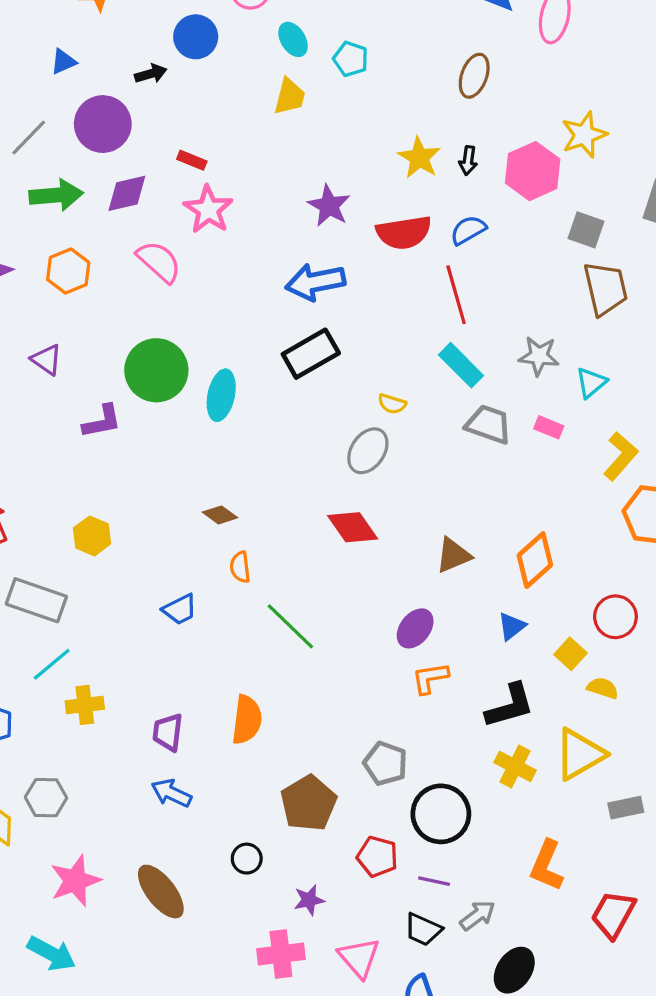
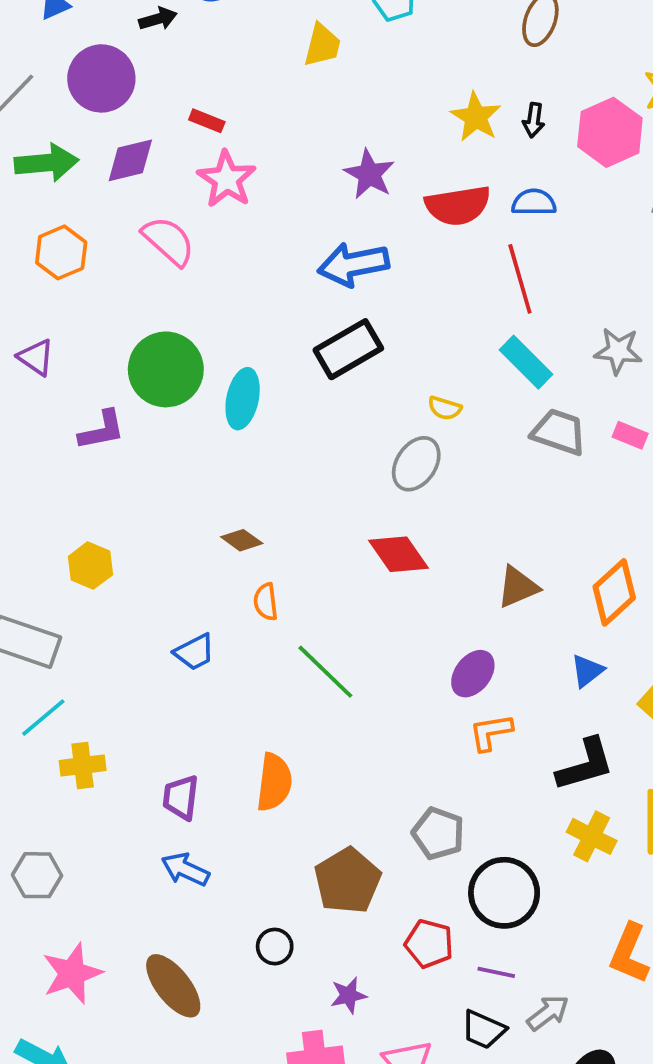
blue semicircle: (468, 230) -> (534, 202), turned 30

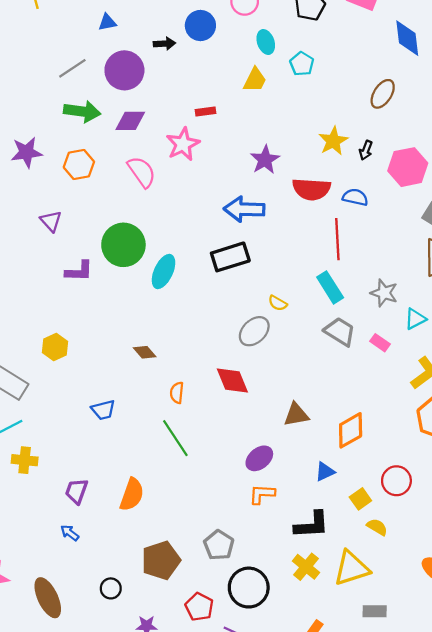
red rectangle: (207, 121) -> (206, 112), moved, turned -42
orange semicircle: (266, 602) -> (177, 393), moved
blue arrow: (185, 869) -> (70, 533), size x0.7

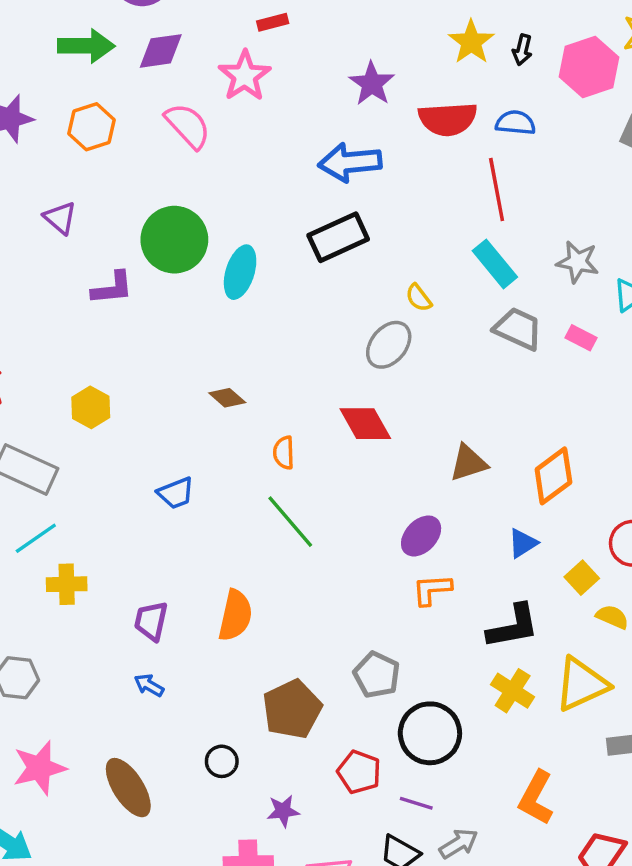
yellow semicircle: (278, 303) -> (419, 298), turned 30

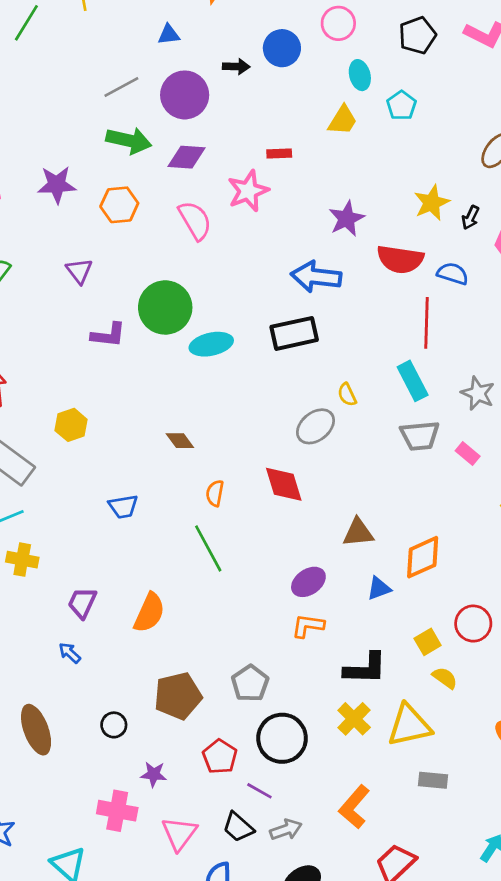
cyan ellipse: (240, 272) -> (211, 344), turned 48
gray trapezoid: (518, 329) -> (420, 436), turned 138
blue triangle: (523, 543) -> (379, 588), moved

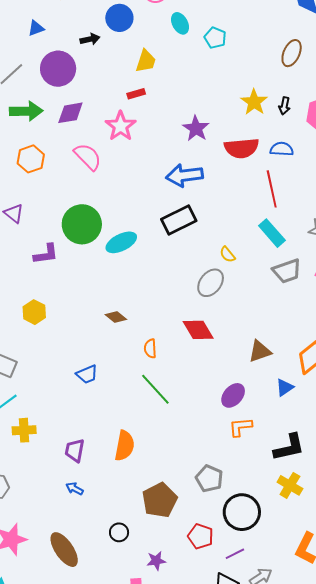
yellow trapezoid: (343, 120) -> (146, 61), moved
yellow hexagon: (71, 425) -> (34, 312), moved
purple line: (259, 791) -> (235, 554), turned -42

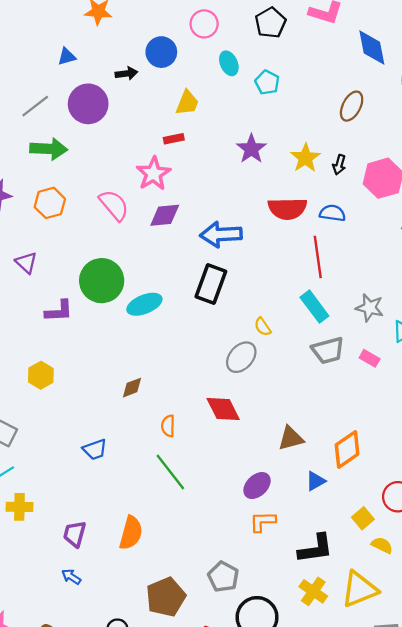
purple diamond: (70, 113) -> (165, 215), moved
purple star: (196, 128) -> (251, 149), moved
black rectangle: (179, 220) -> (211, 284), turned -48
brown diamond: (116, 317) -> (132, 388), turned -65

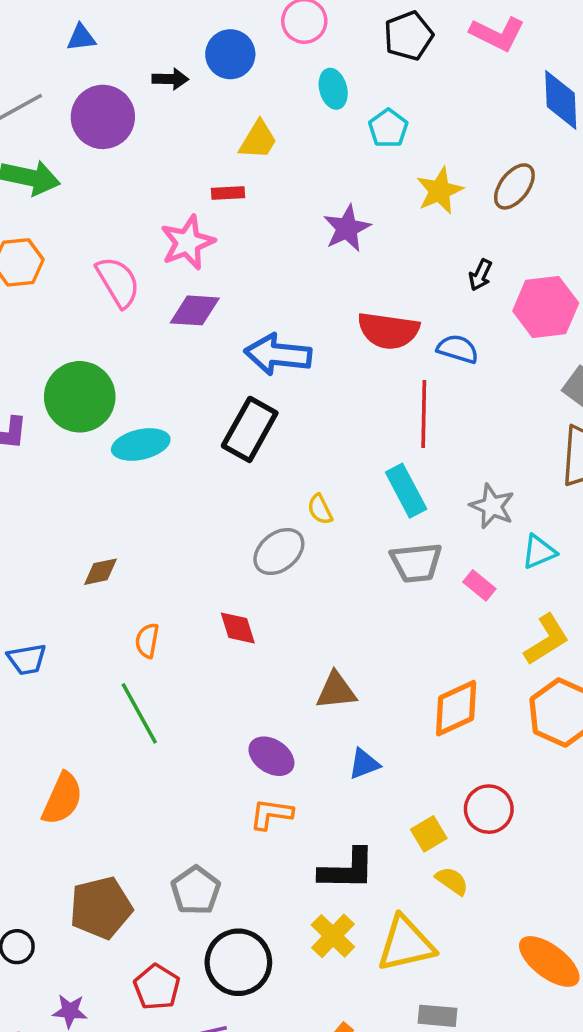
yellow star: (305, 158) -> (440, 191), moved
red diamond: (223, 409) -> (238, 628), size x0.7
orange diamond: (347, 449) -> (456, 708), moved
purple ellipse: (257, 486) -> (271, 756), turned 68

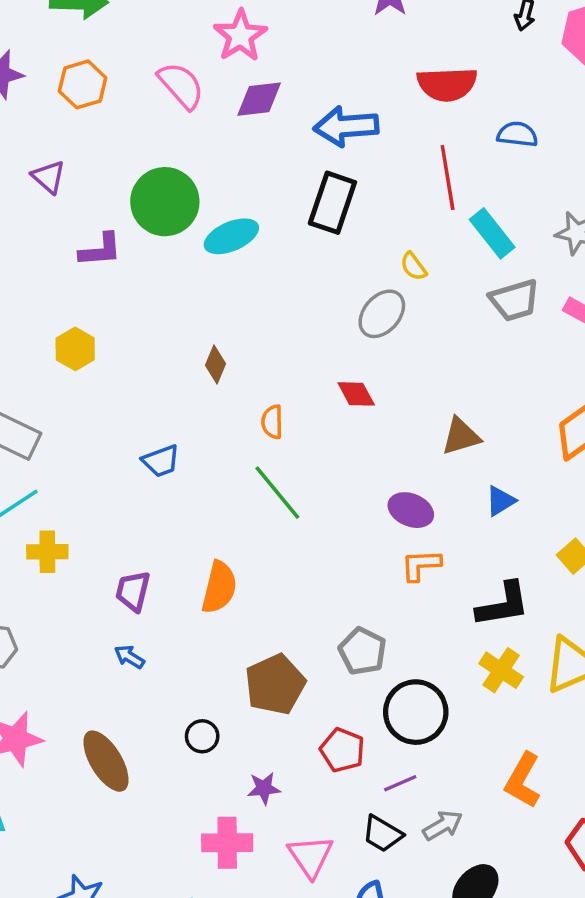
blue semicircle: (458, 349) -> (517, 134), moved
red line: (424, 414) -> (448, 177), moved
brown diamond: (100, 572) -> (215, 365), turned -45

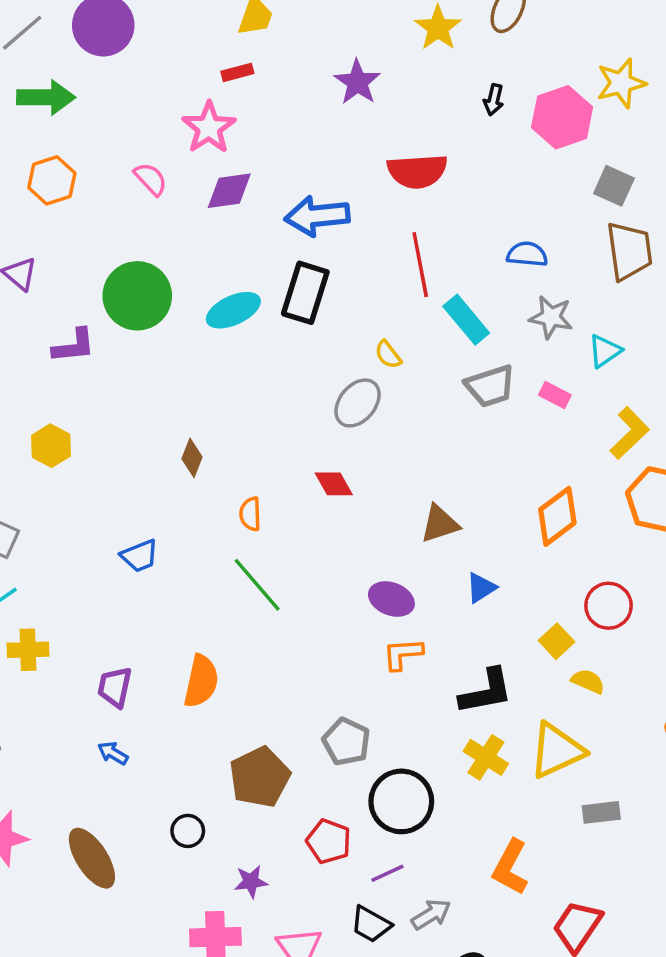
pink semicircle: (181, 86) -> (151, 179), size x0.7
blue semicircle: (517, 134) -> (527, 254), moved
cyan ellipse: (231, 236) -> (233, 310), moved

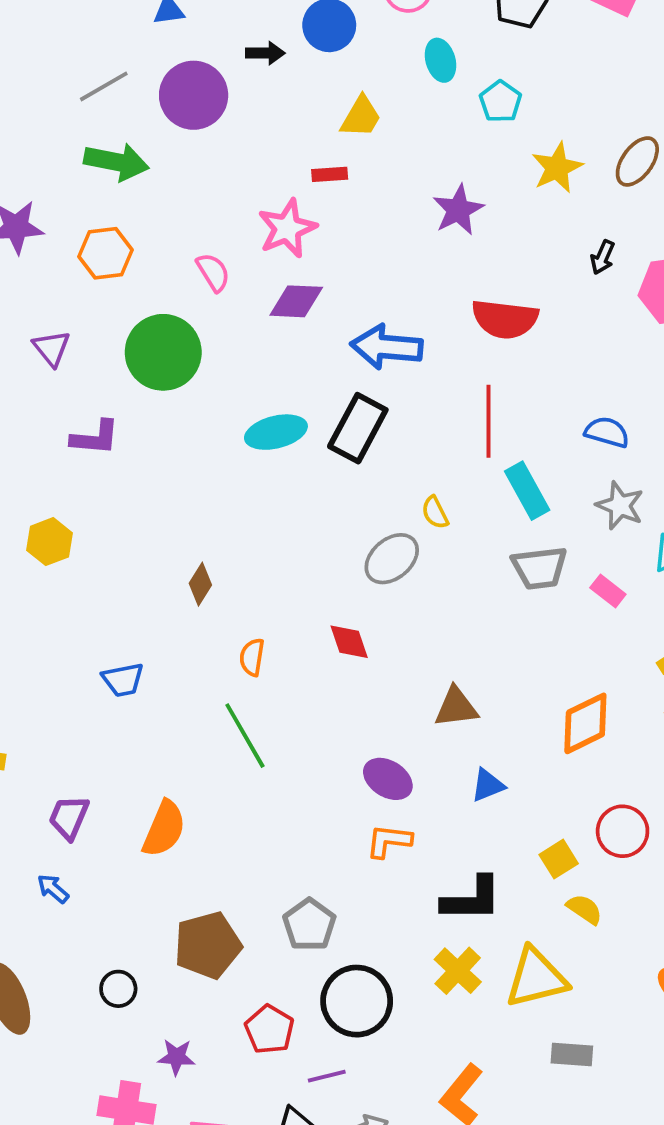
green circle: (137, 296) -> (163, 352), moved

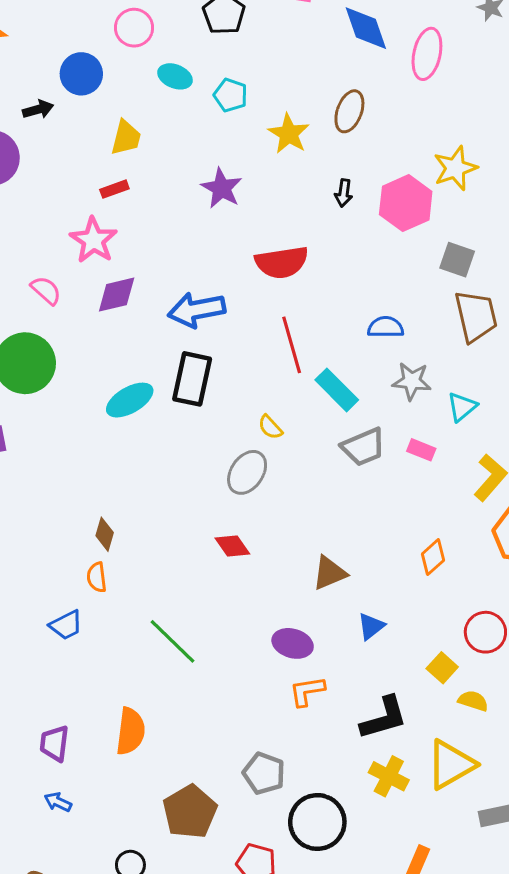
cyan ellipse: (440, 60) -> (175, 76), turned -36
orange semicircle: (252, 657) -> (97, 577), moved
orange diamond: (585, 723) -> (433, 557), size x0.7

